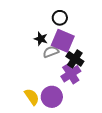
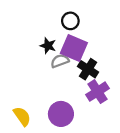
purple cross: (71, 74) -> (97, 92), moved
yellow semicircle: (32, 97) -> (22, 116), moved

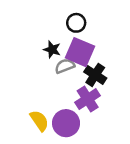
purple cross: (97, 92) -> (88, 99), moved
yellow semicircle: (22, 116) -> (39, 121), moved

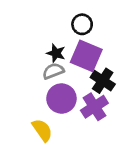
gray semicircle: (65, 66) -> (53, 71), moved
purple circle: (66, 123) -> (61, 99), moved

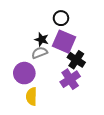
purple circle: (61, 99) -> (24, 73), moved
yellow semicircle: (42, 130) -> (31, 96), turned -144

